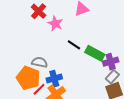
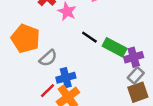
gray semicircle: (40, 62) -> (48, 58), turned 126
orange pentagon: (28, 78) -> (26, 38), moved

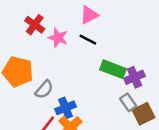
black line: (89, 37) -> (88, 40), moved
gray rectangle: (136, 75) -> (128, 102), moved, turned -70

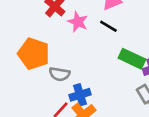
gray semicircle: (44, 89) -> (59, 74), turned 54

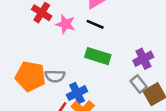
orange pentagon: (34, 54) -> (30, 76), moved
green rectangle: (132, 59) -> (98, 56), moved

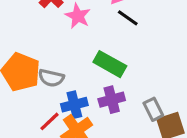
black line: (95, 24) -> (128, 18), moved
purple cross: (143, 59) -> (112, 100), moved

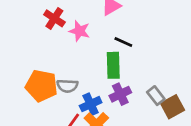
black line: (128, 18) -> (123, 42), moved
green rectangle: (110, 64) -> (113, 65), turned 70

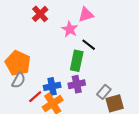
pink star: (79, 31) -> (70, 29), moved
gray semicircle: (67, 86) -> (18, 80), moved, turned -77
gray rectangle: (156, 96) -> (104, 92), turned 64

